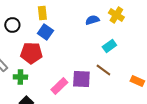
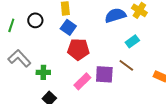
blue semicircle: (92, 20) -> (115, 15), size x1.5
red pentagon: (31, 53) -> (78, 49), moved

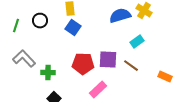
red pentagon: (78, 49) -> (83, 64), moved
purple square: (104, 74) -> (108, 60), moved
pink rectangle: (82, 81) -> (98, 90), moved

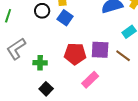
black circle: (40, 21) -> (42, 11), moved
gray L-shape: (24, 59) -> (16, 49), turned -80

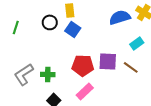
gray L-shape: (16, 49) -> (24, 74), moved
pink rectangle: (90, 80) -> (85, 91), moved

